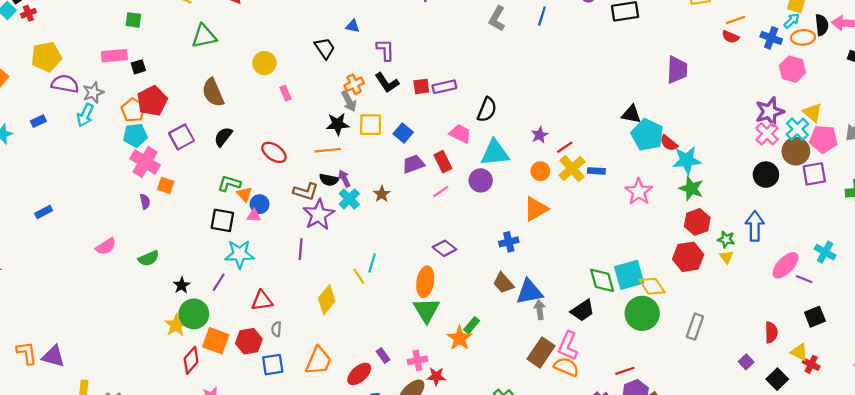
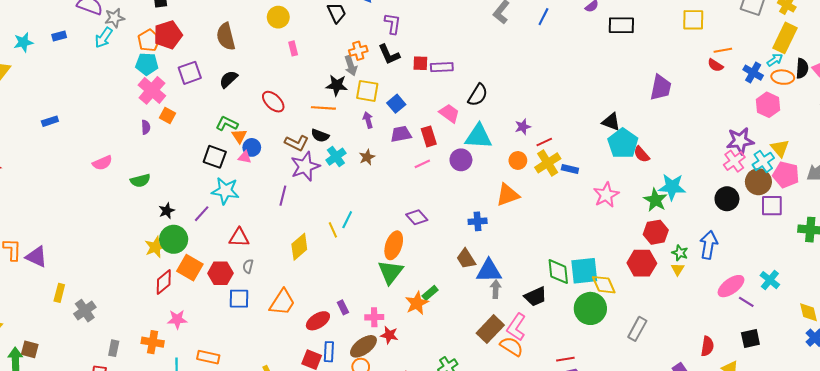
cyan star: (687, 160) -> (672, 187), moved
purple arrow: (344, 178) -> (368, 120), moved

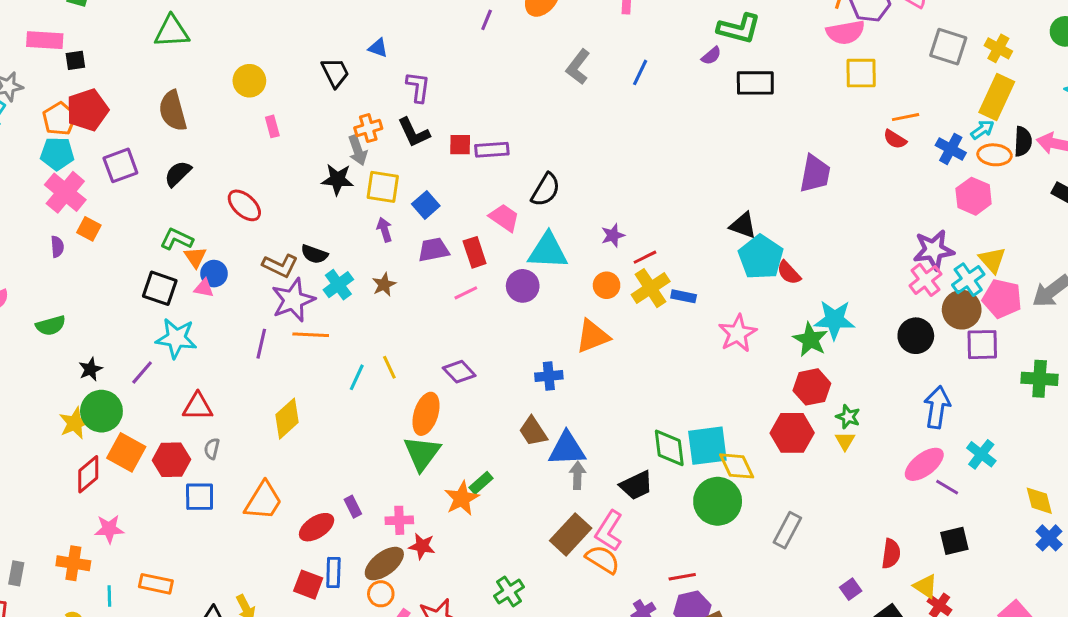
orange line: (323, 108) -> (311, 335), moved
yellow line: (333, 230) -> (389, 367), moved
blue arrow: (709, 245) -> (937, 407), moved

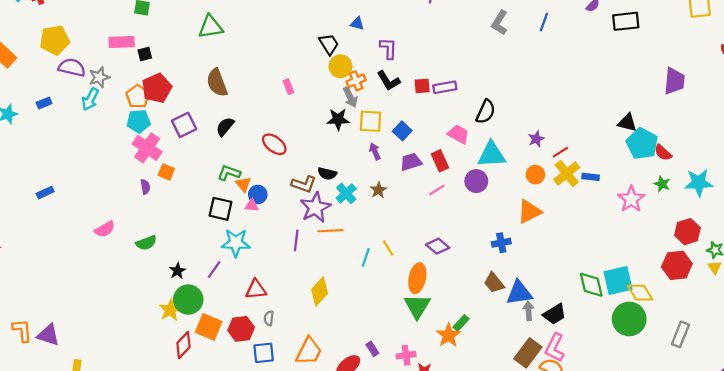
yellow circle: (249, 81) -> (340, 66), moved
green star: (810, 340) -> (662, 184), moved, size x0.7
black trapezoid: (636, 485) -> (555, 314), moved

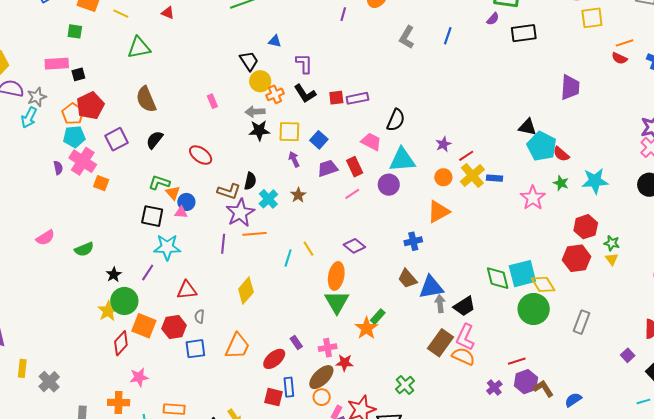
gray arrow: (350, 97) -> (255, 112), moved, turned 114
black semicircle: (327, 174) -> (250, 181), turned -90
purple semicircle: (145, 187) -> (58, 168), moved

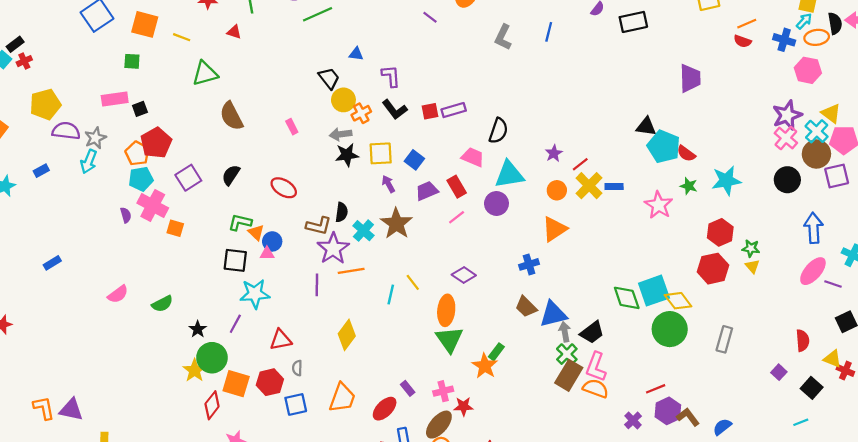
purple line: (343, 14) -> (430, 17), turned -64
brown semicircle: (146, 99) -> (231, 116), moved
brown star: (298, 195) -> (396, 224), size x1.8
green cross: (405, 385) -> (567, 354), moved

